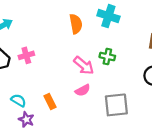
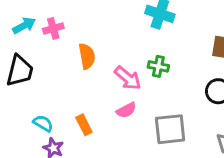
orange semicircle: (76, 24) -> (87, 56), moved
pink cross: (26, 55) -> (53, 28), moved

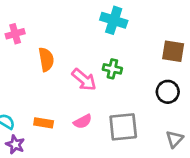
pink semicircle: (126, 110) -> (83, 121), moved
orange rectangle: (84, 125) -> (44, 123), turned -54

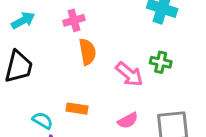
pink cross: (15, 34) -> (74, 20), moved
orange rectangle: (44, 123) -> (77, 109), moved

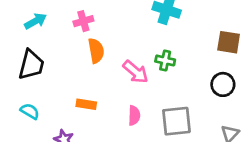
cyan semicircle: (43, 121) -> (30, 111), moved
pink semicircle: (128, 121) -> (134, 115), turned -60

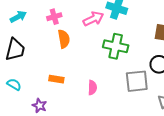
green cross: (165, 61) -> (116, 46), size x1.6
pink arrow: (136, 72) -> (93, 19), moved, turned -66
gray square: (176, 121) -> (137, 81), moved

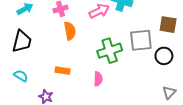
green cross: (116, 46) -> (110, 51), moved, turned -30
gray square: (137, 81) -> (141, 40), moved

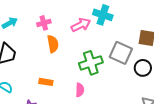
gray square: (141, 40) -> (121, 53), turned 30

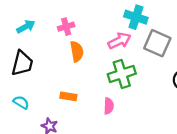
pink arrow: (81, 25) -> (119, 41), moved
gray square: (121, 53) -> (157, 43), moved

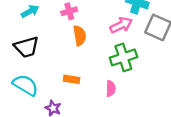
black trapezoid: (22, 63) -> (27, 47), turned 60
cyan semicircle: (21, 102) -> (25, 85), size x1.6

